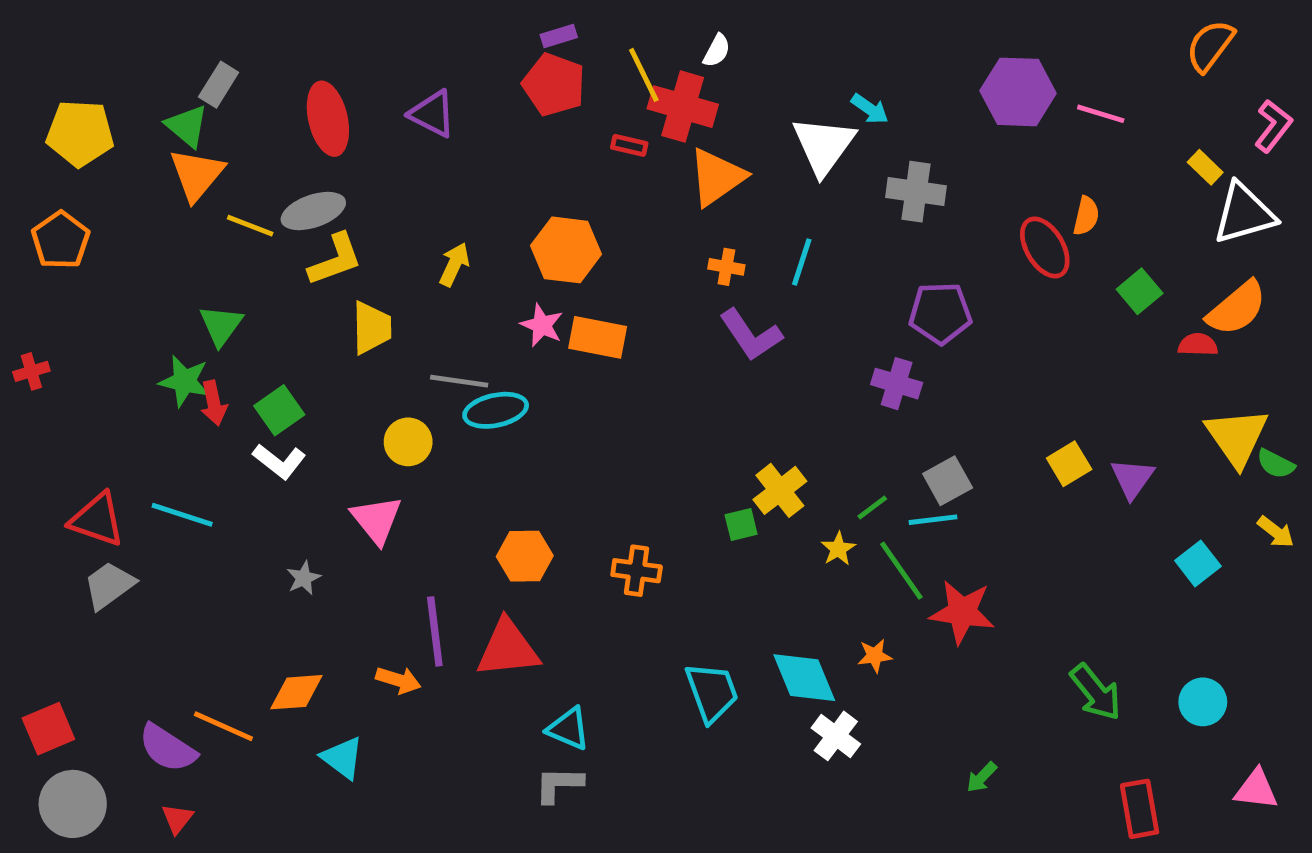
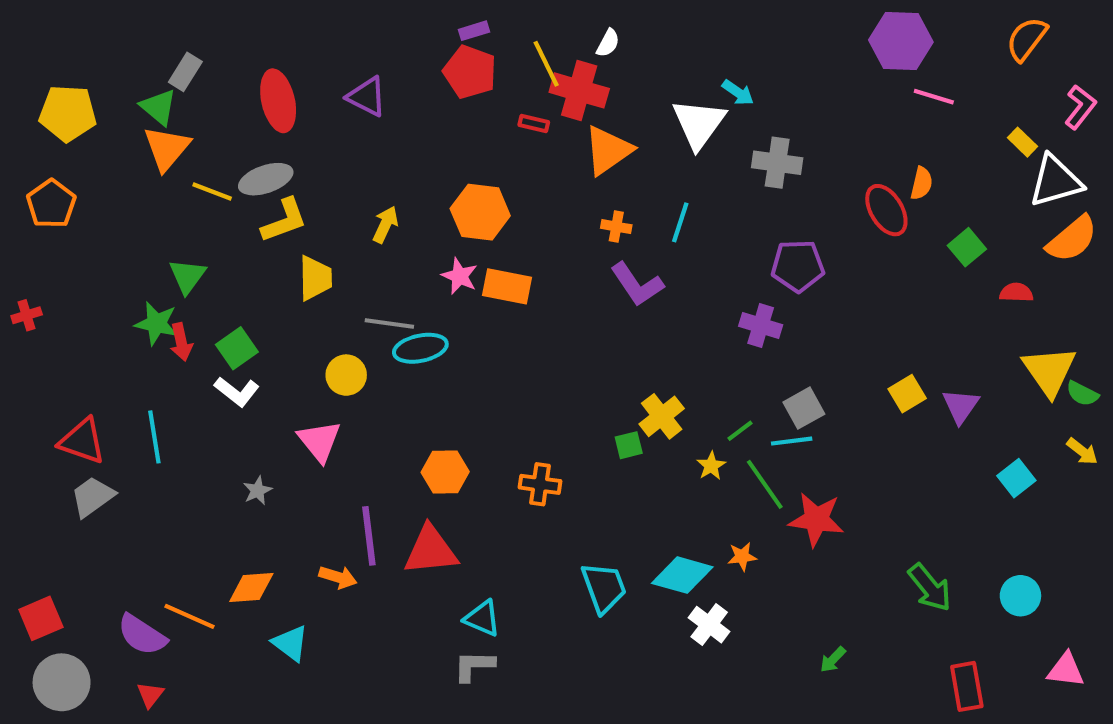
purple hexagon: (1018, 92) -> (901, 41), moved
orange semicircle: (1237, 308) -> (1072, 239), moved
cyan line: (182, 515) -> (154, 437), turned 63
cyan diamond: (804, 678) -> (682, 575), turned -52

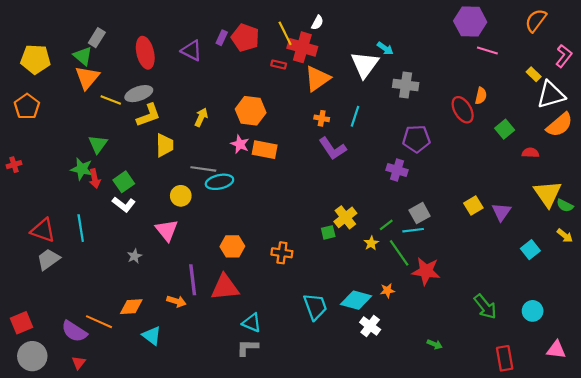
purple rectangle: (474, 31) -> (222, 38), moved, turned -48
green arrow: (833, 660) -> (435, 344), turned -112

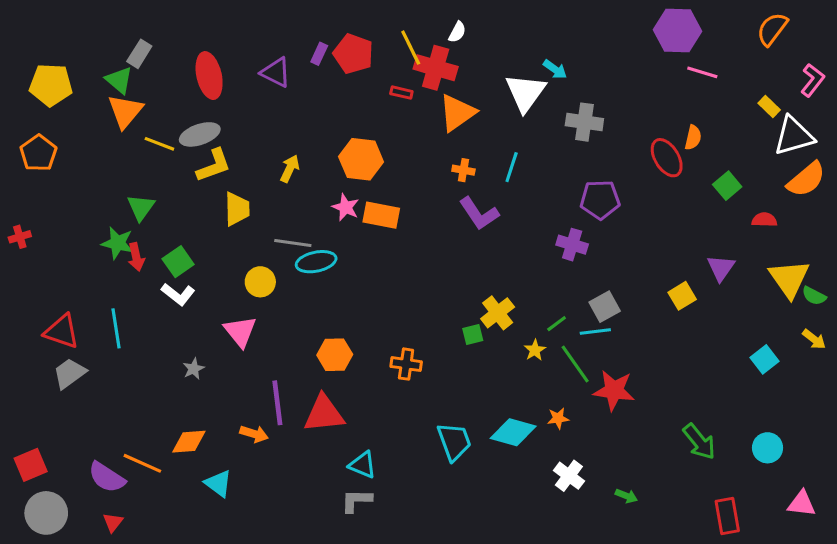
purple triangle: (501, 212) -> (721, 268), moved
white cross: (370, 326) -> (569, 476), moved

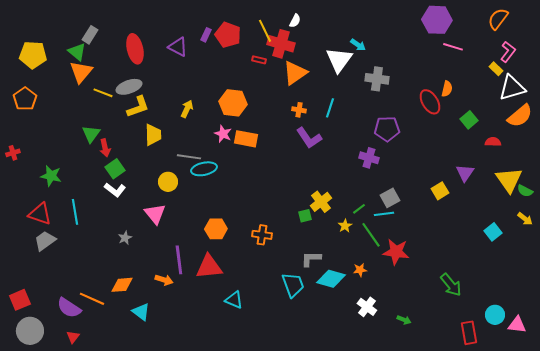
pink L-shape: (812, 80) -> (508, 52), moved
green star: (118, 243) -> (51, 176), moved
red arrow: (136, 257) -> (105, 148), moved
cyan circle: (768, 448) -> (495, 315), moved
gray L-shape: (356, 501) -> (311, 259), moved

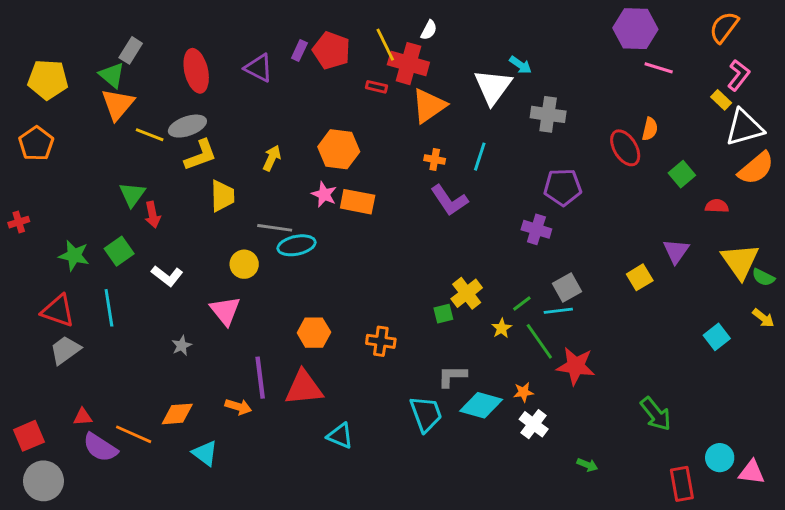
green square: (115, 169) -> (119, 251), moved
white cross: (367, 307) -> (534, 424), moved
red triangle: (73, 337) -> (83, 417), moved, turned 48

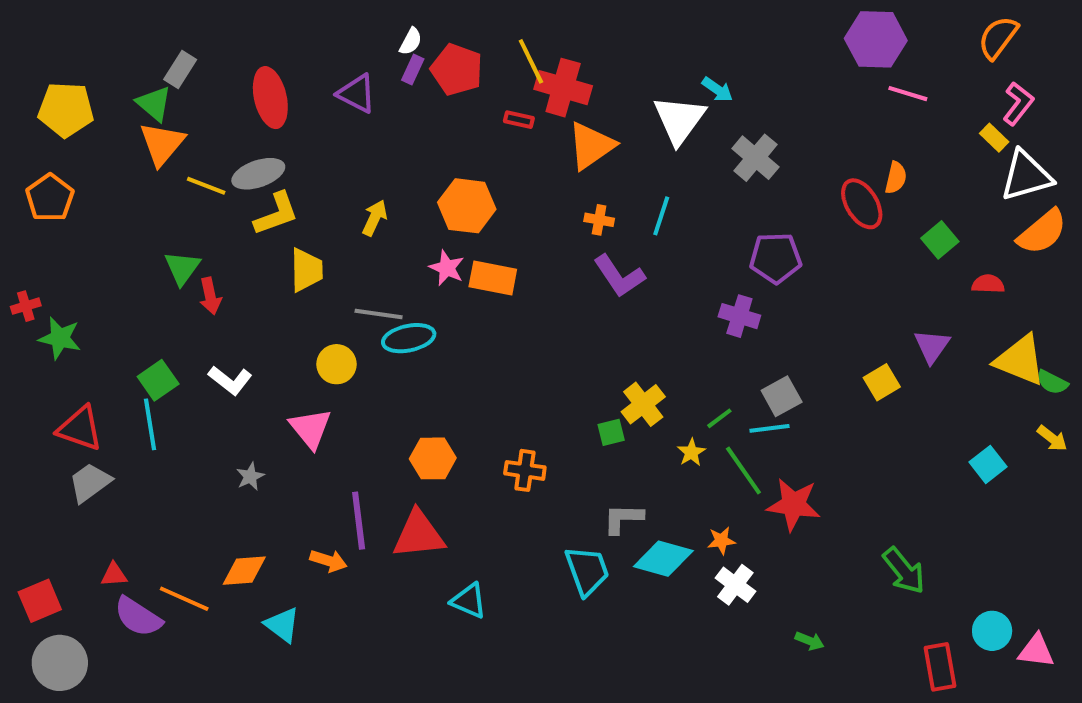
white semicircle: (429, 30) -> (411, 41), moved
gray cross: (548, 114) -> (755, 158), turned 32
green square: (119, 251) -> (158, 380), moved
green star: (74, 255) -> (60, 338), moved
yellow triangle: (740, 261) -> (1020, 360), turned -33

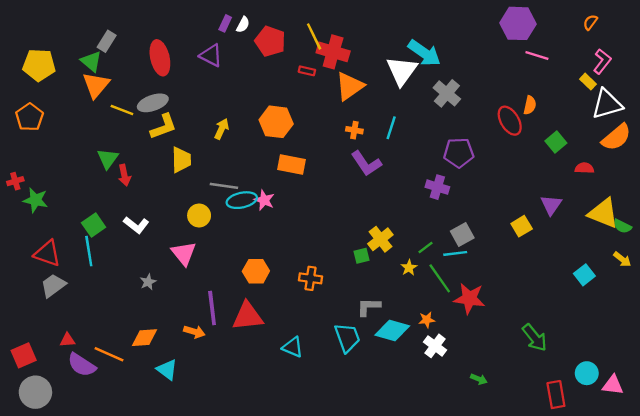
orange semicircle: (998, 37) -> (590, 22), size x0.6
purple rectangle: (413, 69) -> (225, 23), moved
cyan arrow: (717, 90) -> (424, 53), size x1.8
pink star: (447, 268) -> (264, 200), moved
cyan triangle: (469, 601) -> (293, 347), moved

